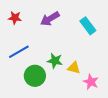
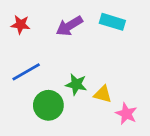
cyan rectangle: (88, 26) -> (112, 22), moved, turned -36

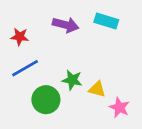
red star: (21, 25) -> (20, 37), moved
purple arrow: (69, 26) -> (66, 25), turned -135

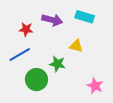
red star: (20, 37) -> (26, 29), moved
yellow triangle: (97, 89) -> (76, 46), moved

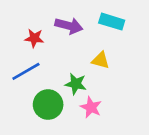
pink star: (95, 86) -> (91, 107), moved

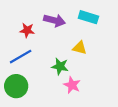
green circle: (48, 105) -> (16, 86), moved

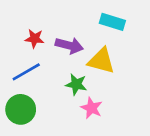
purple arrow: (54, 20) -> (69, 45), moved
yellow triangle: (80, 48) -> (101, 61), size x1.5

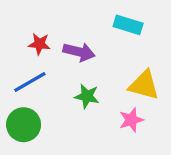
yellow triangle: (101, 61) -> (144, 85), moved
pink star: (92, 108) -> (131, 120), moved, turned 30

